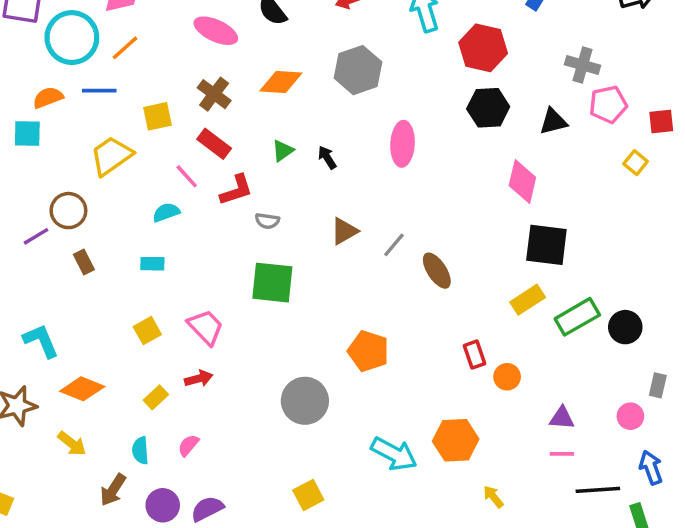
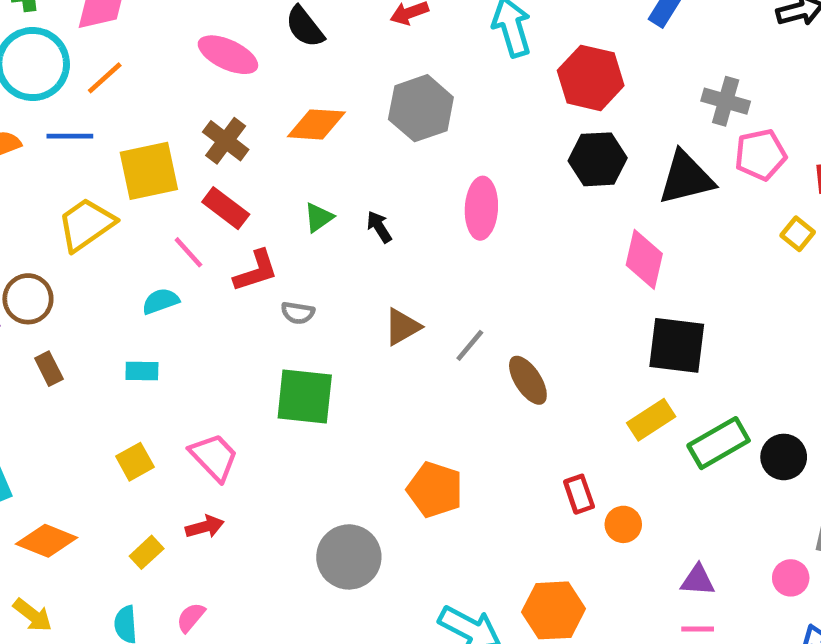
yellow square: (158, 116) -> (149, 171), size x1.5
black triangle: (553, 122) -> (686, 178), size x1.5

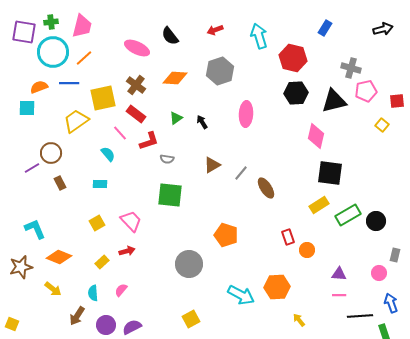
cyan semicircle: (161, 301) -> (108, 154), turned 70

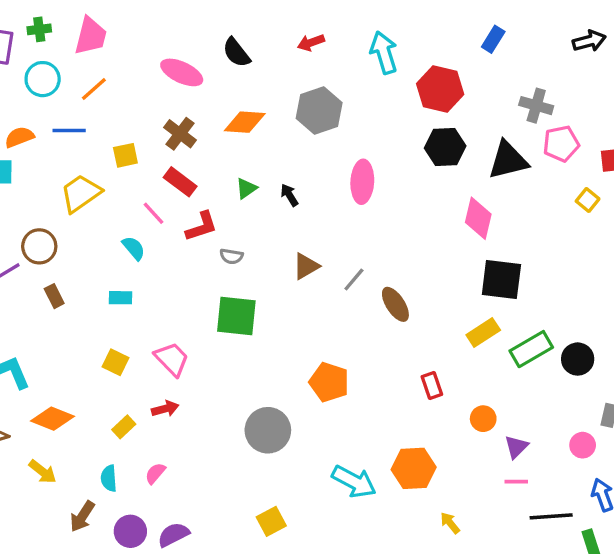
cyan circle: (53, 52) -> (43, 79), size x0.7
yellow square: (103, 98) -> (125, 155), size x0.6
yellow square: (97, 223) -> (115, 362), turned -35
orange circle: (307, 250) -> (483, 419), moved
purple triangle: (339, 274) -> (516, 447), turned -49

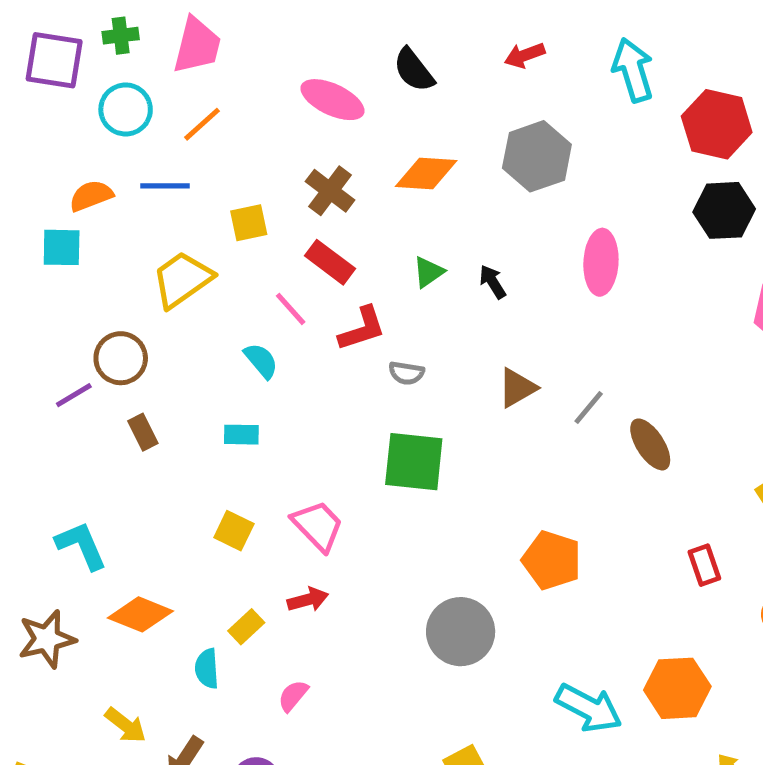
yellow arrow: (43, 472) -> (126, 725), moved
cyan semicircle: (109, 478) -> (207, 669), moved

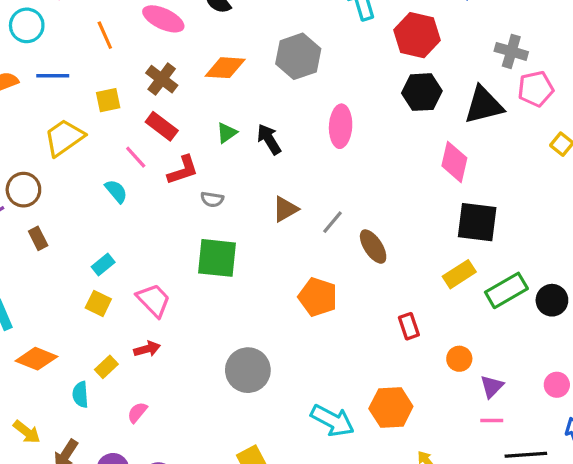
orange line: (202, 124) -> (105, 35), moved, turned -72
black arrow: (493, 282) -> (269, 139), size x1.4
cyan rectangle: (241, 435) -> (103, 264), moved, turned -40
orange pentagon: (552, 560) -> (318, 297), moved

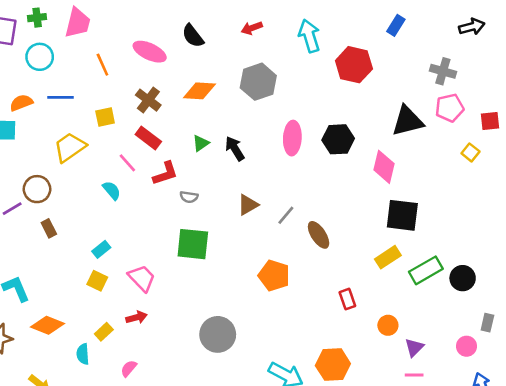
gray cross: (511, 51) -> (443, 71), moved
black hexagon: (422, 92) -> (338, 139), moved

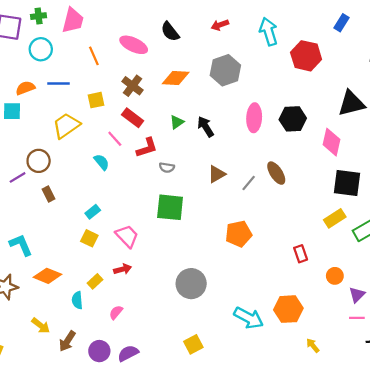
brown ellipse: (319, 235) -> (276, 173), moved
orange pentagon: (274, 276) -> (239, 234), turned -30

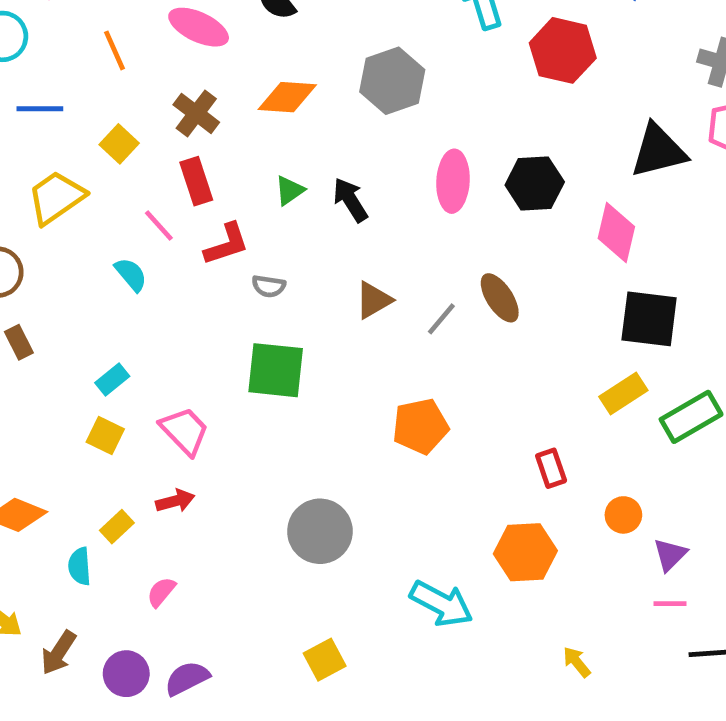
yellow square: (96, 100) -> (119, 144), turned -35
red rectangle: (133, 118) -> (196, 181), turned 35
orange hexagon: (288, 309) -> (525, 552), moved

